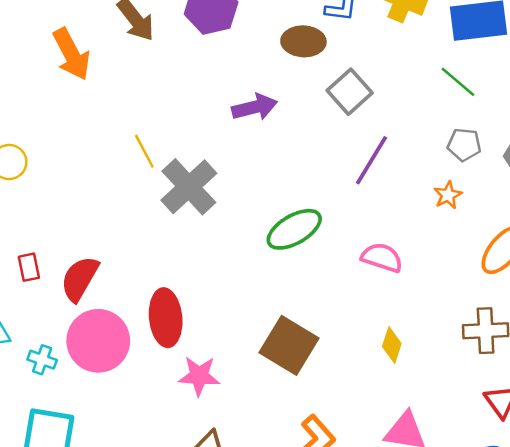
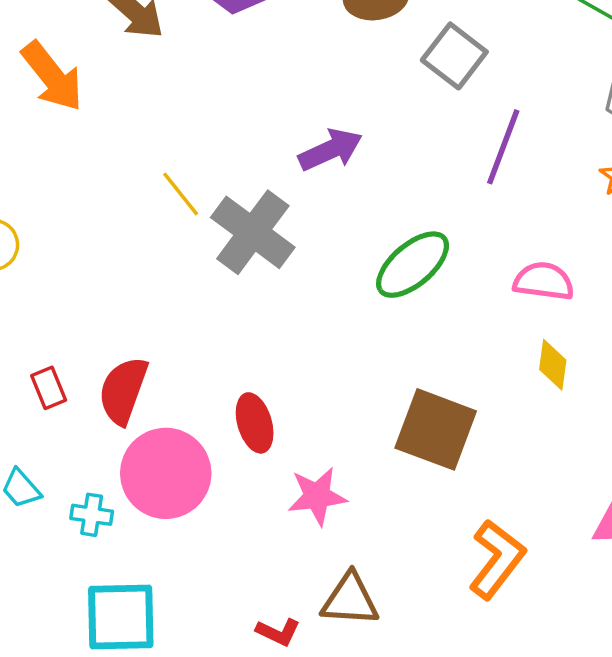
purple arrow: (255, 107) -> (330, 150), moved
red ellipse: (166, 318) -> (255, 423), size x0.7
yellow diamond: (392, 345) -> (553, 365), moved

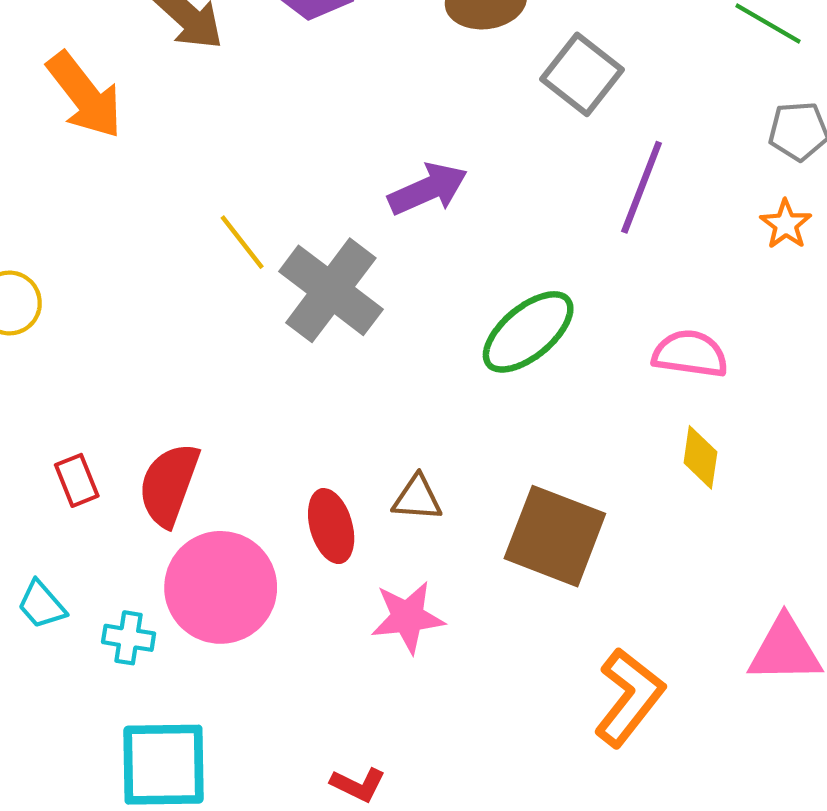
brown triangle: (350, 600) -> (417, 498), moved, size x0.7

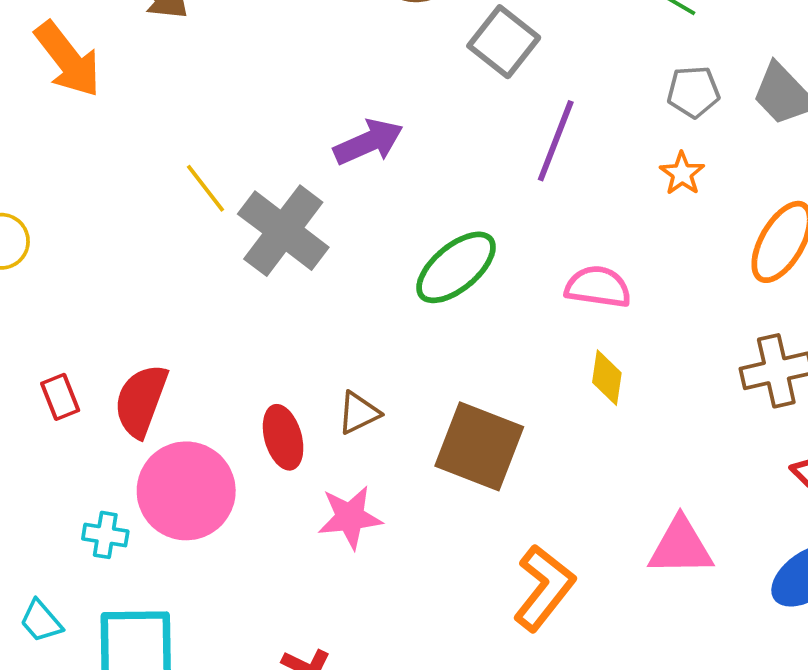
brown triangle: (417, 498) -> (359, 413), turned -30
cyan trapezoid: (42, 605) -> (41, 621), moved

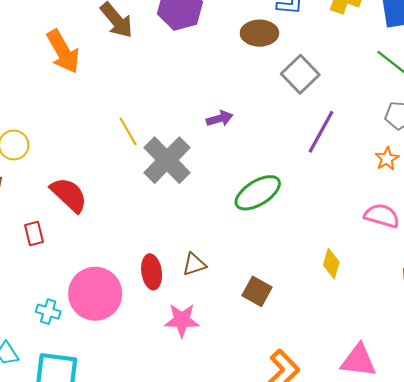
purple arrow: (368, 142) -> (220, 119), size x0.7
pink semicircle: (598, 287) -> (382, 216), moved
red semicircle: (141, 401) -> (69, 195), moved, turned 105
brown square: (479, 446) -> (257, 291), size x0.6

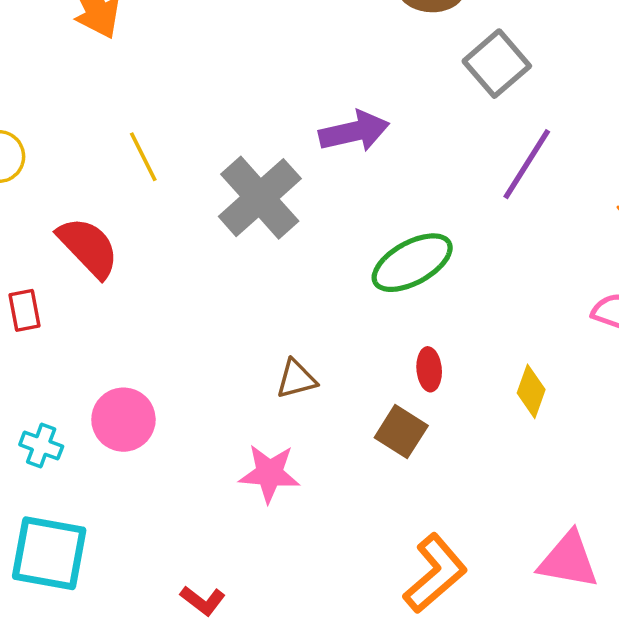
purple arrow: (220, 119) -> (354, 131), size x1.5
yellow line: (128, 131) -> (143, 157), moved
red ellipse: (152, 272) -> (429, 369), moved, size x0.7
pink circle: (95, 294) -> (123, 420), size x0.7

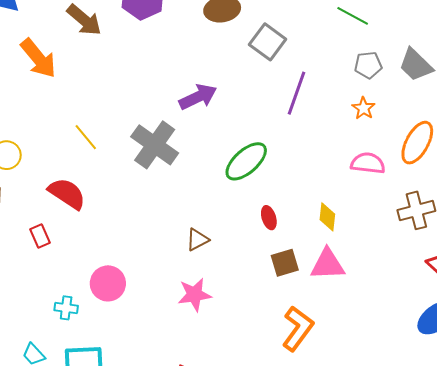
brown square: (401, 432) -> (285, 263), moved, turned -36
pink triangle: (568, 560) -> (327, 264), moved

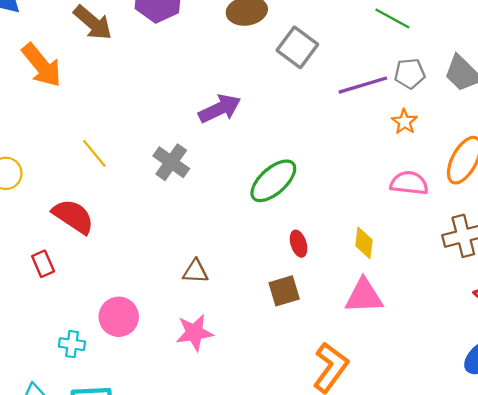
purple line: (297, 93) -> (363, 85), moved, turned 54
gray cross: (155, 145) -> (171, 162), size x0.7
brown triangle: (197, 240) -> (195, 271), moved, turned 30
brown square: (285, 263) -> (284, 291), moved
pink star: (195, 295) -> (194, 333), moved

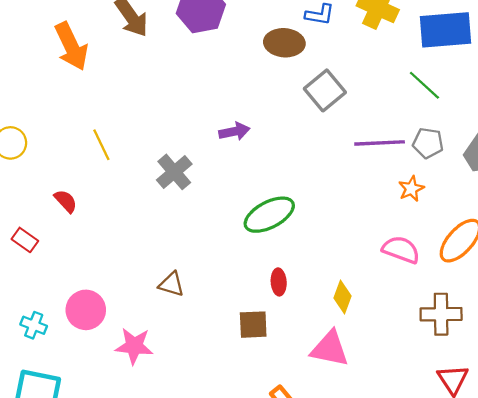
purple arrow: (220, 109) -> (234, 131), size x0.7
red semicircle: (73, 216) -> (66, 201), size x0.6
red rectangle: (43, 264) -> (25, 240), turned -45
pink star: (194, 333) -> (134, 346), moved

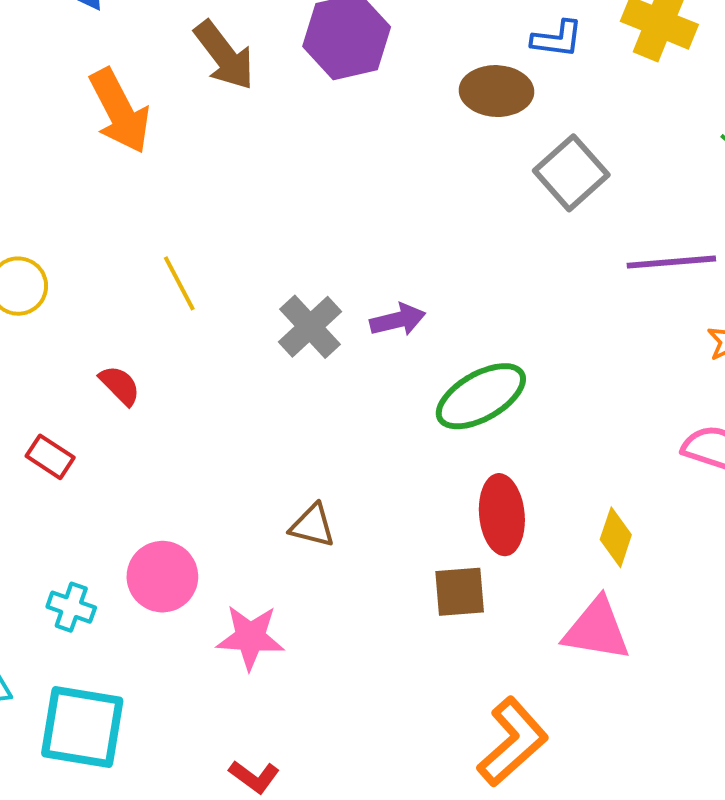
purple arrow: (234, 131) -> (398, 320), moved
red ellipse: (279, 282) -> (502, 515), size x1.6

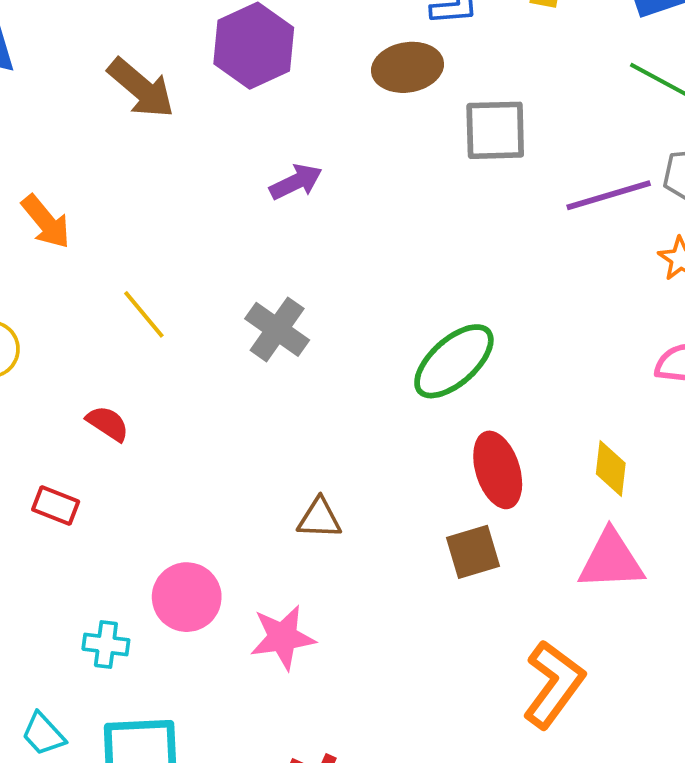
orange arrow: (120, 111) -> (46, 222), moved, size x0.7
gray square: (571, 173) -> (495, 130), turned -38
purple arrow: (398, 320) -> (296, 182), moved

